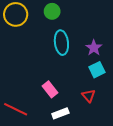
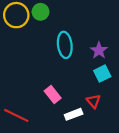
green circle: (52, 11) -> (41, 12), moved
white rectangle: (60, 113) -> (74, 114), moved

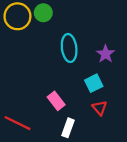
cyan square: (102, 74) -> (94, 83), moved
white rectangle: (74, 114) -> (68, 128), moved, turned -49

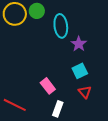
cyan ellipse: (69, 48) -> (61, 26), moved
purple star: (105, 54) -> (79, 44), moved

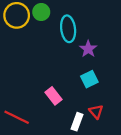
red triangle: (85, 92) -> (96, 112), moved
white rectangle: (58, 109) -> (77, 122), moved

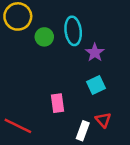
green circle: (41, 12) -> (44, 37), moved
pink rectangle: (54, 96) -> (58, 103), turned 30

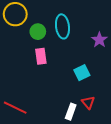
purple star: (95, 53) -> (99, 40), moved
pink rectangle: (58, 103) -> (41, 56), moved

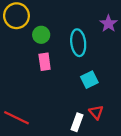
cyan ellipse: (62, 26) -> (78, 43), moved
purple star: (99, 40) -> (108, 24), moved

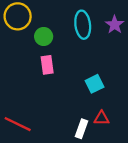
cyan ellipse: (78, 43) -> (83, 25), moved
red triangle: (96, 112) -> (102, 118), turned -48

